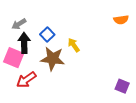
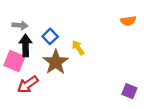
gray arrow: (19, 24) -> (20, 25), turned -144
brown star: (53, 59) -> (56, 62), turned 30

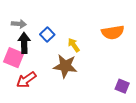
orange semicircle: (128, 21) -> (113, 32), moved, size x1.5
brown star: (56, 62) -> (65, 66), moved, turned -30

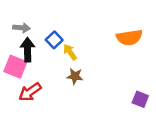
yellow arrow: (74, 45) -> (70, 52), moved
brown star: (65, 66) -> (75, 76), size x0.6

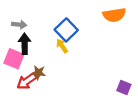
orange semicircle: (129, 37) -> (114, 15), moved
blue square: (54, 40) -> (66, 30), moved, size x1.5
brown star: (75, 76) -> (38, 73), moved

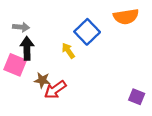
blue square: (66, 30) -> (87, 32), moved
red arrow: (27, 81) -> (55, 90), moved

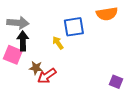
gray arrow: (21, 27) -> (18, 23), size x1.5
blue square: (87, 32) -> (74, 27), turned 35

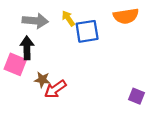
gray arrow: (18, 23) -> (35, 21), moved
yellow arrow: (58, 43) -> (68, 18), moved

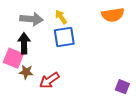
blue square: (87, 31) -> (64, 37), moved
brown star: (42, 80) -> (26, 72), moved

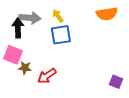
black arrow: (24, 43) -> (18, 28), moved

